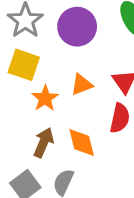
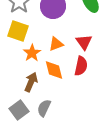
orange diamond: (82, 142) -> (54, 70), moved

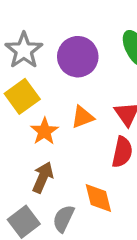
yellow square: (18, 31) -> (22, 96), turned 35
orange diamond: (54, 70) -> (98, 198), moved

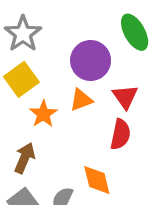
purple circle: (78, 57) -> (91, 61), moved
brown arrow: (43, 177) -> (25, 158), moved

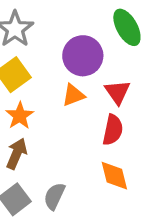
orange star: (43, 114) -> (20, 116), moved
orange diamond: (97, 180) -> (114, 176), moved

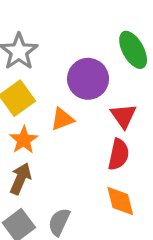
orange triangle: (73, 95) -> (62, 119), moved

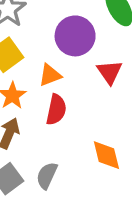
red semicircle: (119, 154) -> (56, 110), moved

